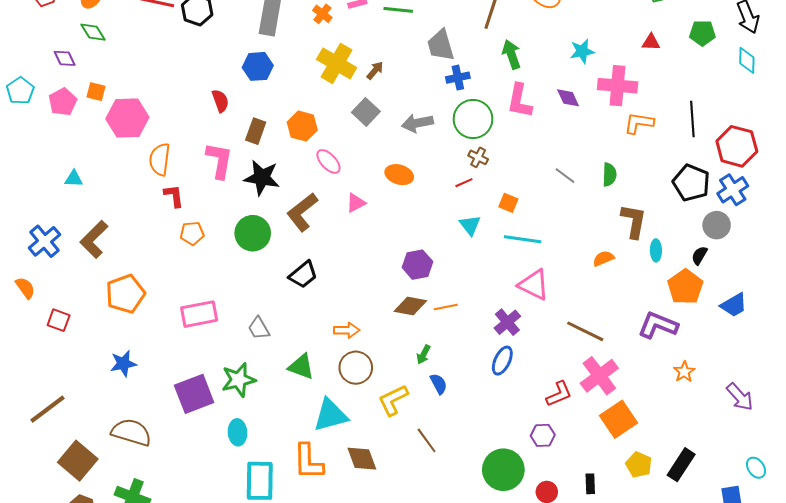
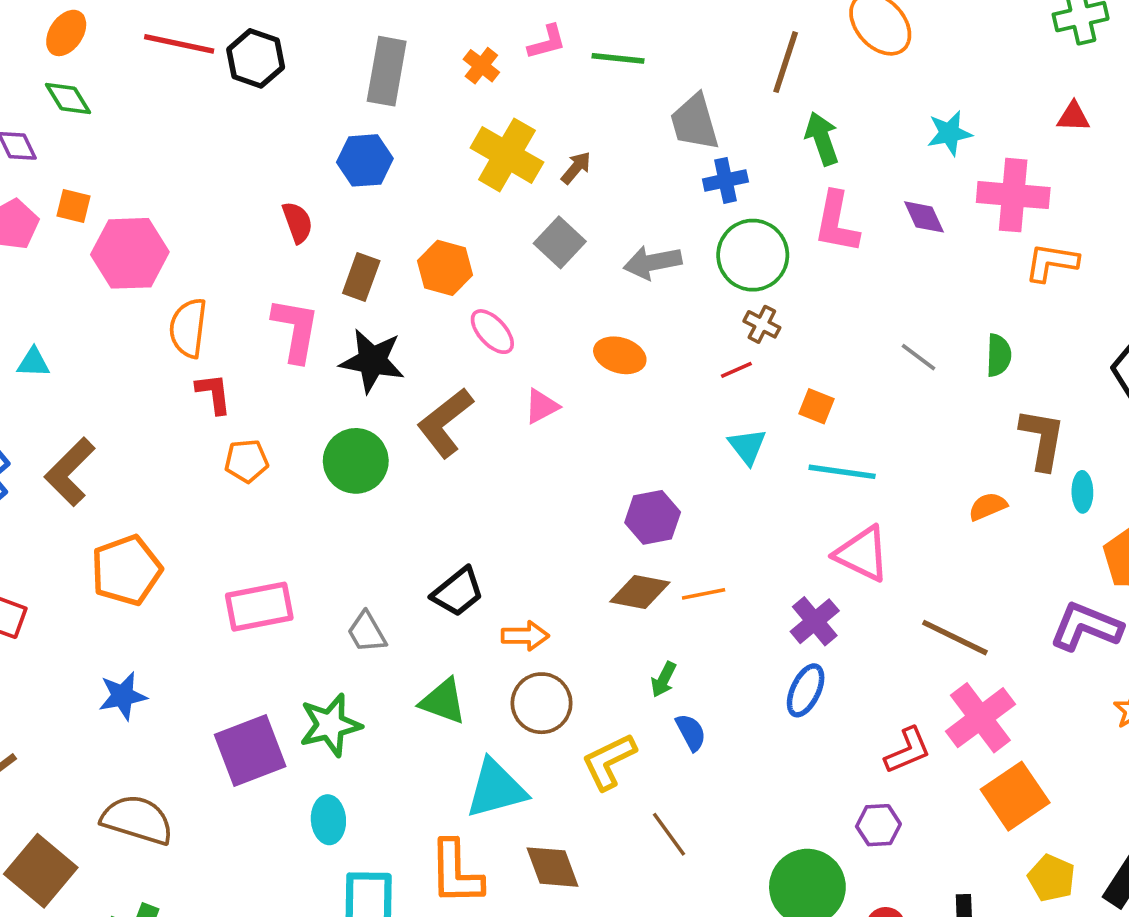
black trapezoid: (303, 275) -> (458, 592), moved

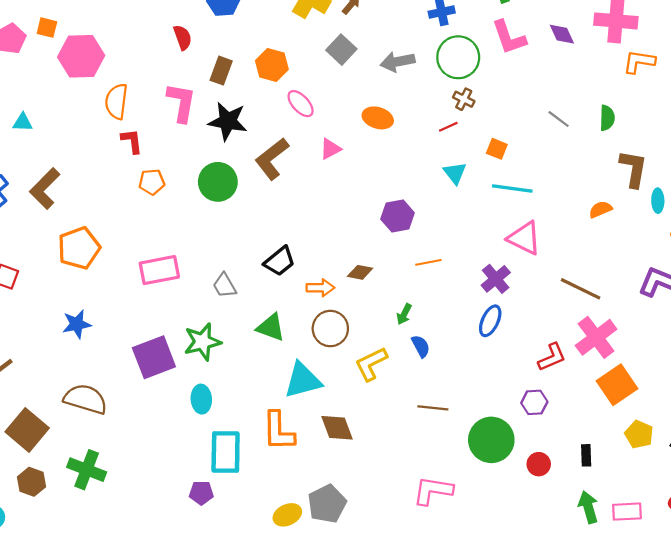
pink L-shape: (837, 222) -> (509, 37), turned -30
brown diamond: (640, 592) -> (360, 272), moved, size x0.7
brown line: (669, 834) -> (433, 408), moved, turned -48

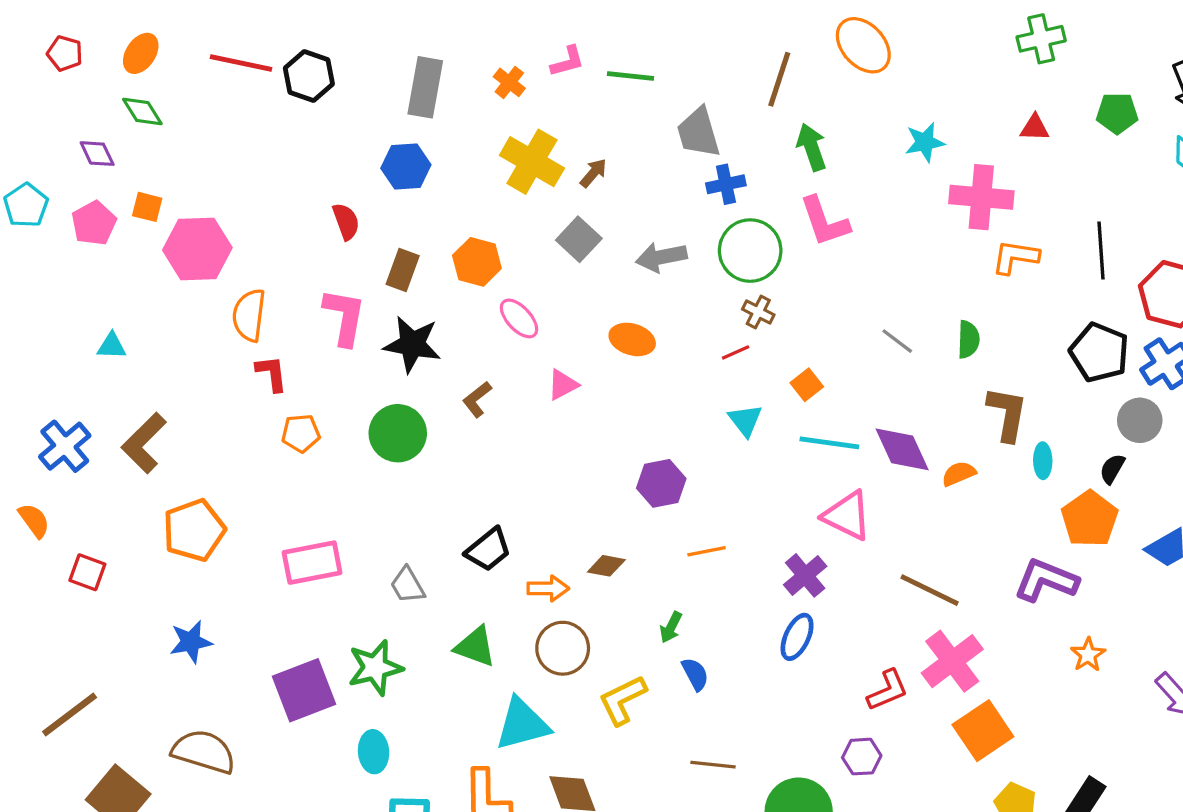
purple diamond: (562, 34) -> (902, 449), moved, size x1.5
orange square: (497, 149) -> (807, 385), turned 30
brown L-shape: (272, 159) -> (477, 399), size x0.6

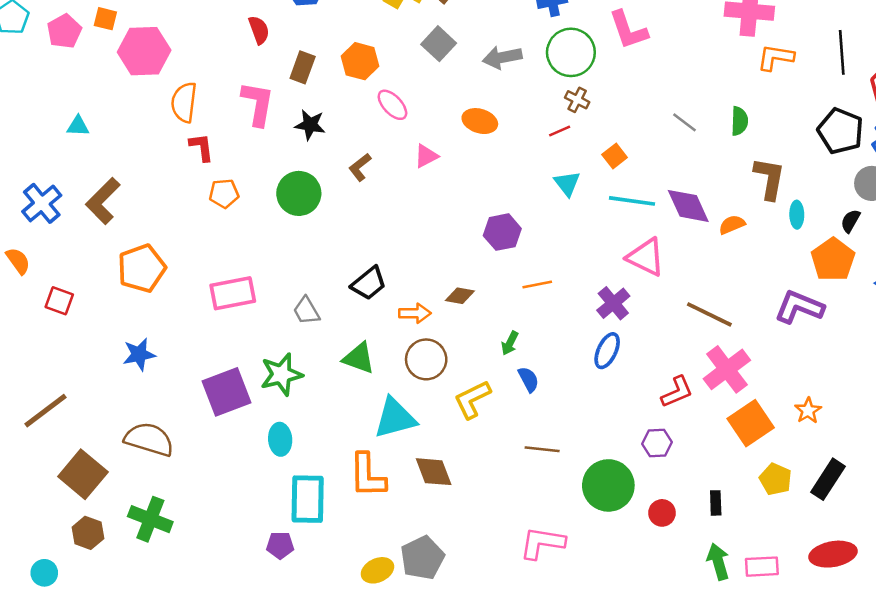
black star: (412, 344) -> (310, 125), size x0.7
orange star: (1088, 655) -> (808, 411), moved

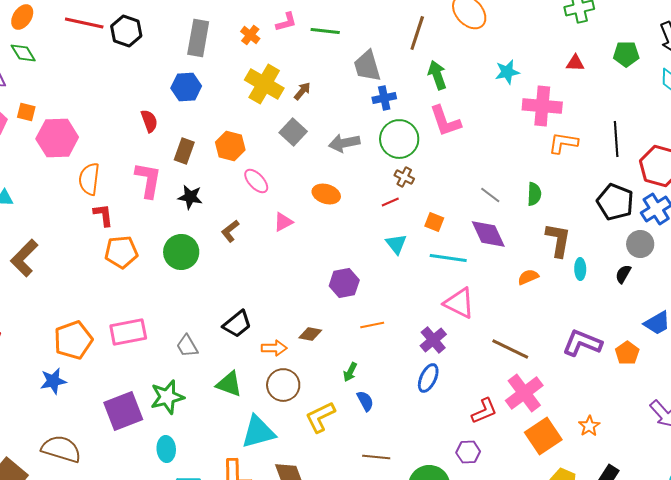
orange square: (615, 156) -> (434, 222), turned -30
orange pentagon: (224, 193) -> (121, 252), size x1.4
purple diamond: (688, 206) -> (488, 234), moved
orange pentagon: (833, 260) -> (627, 353), moved, size x0.7
orange pentagon: (142, 268) -> (73, 340), moved

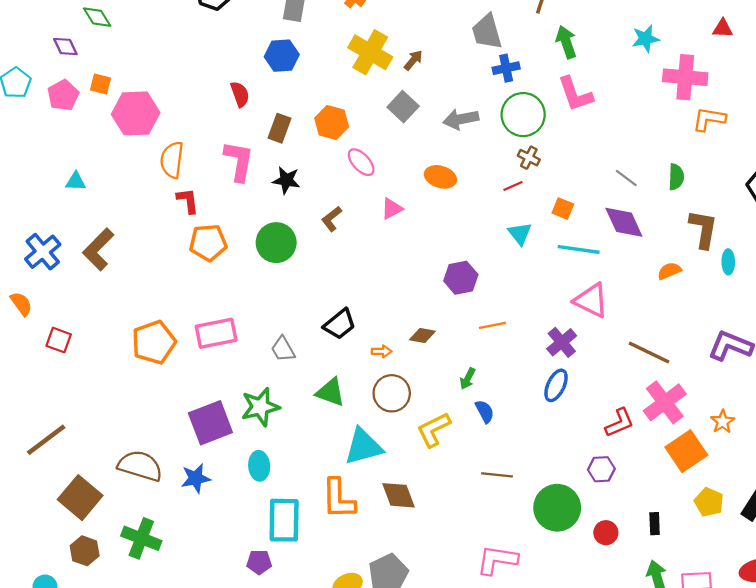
orange arrow: (274, 348) -> (382, 351), size x0.7
blue star: (53, 381) -> (196, 478), moved
orange star: (589, 426) -> (723, 422), moved

